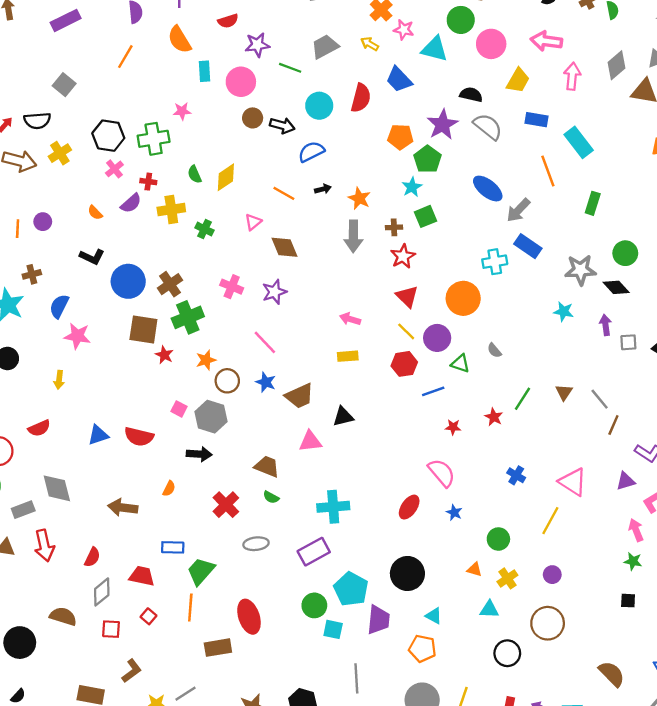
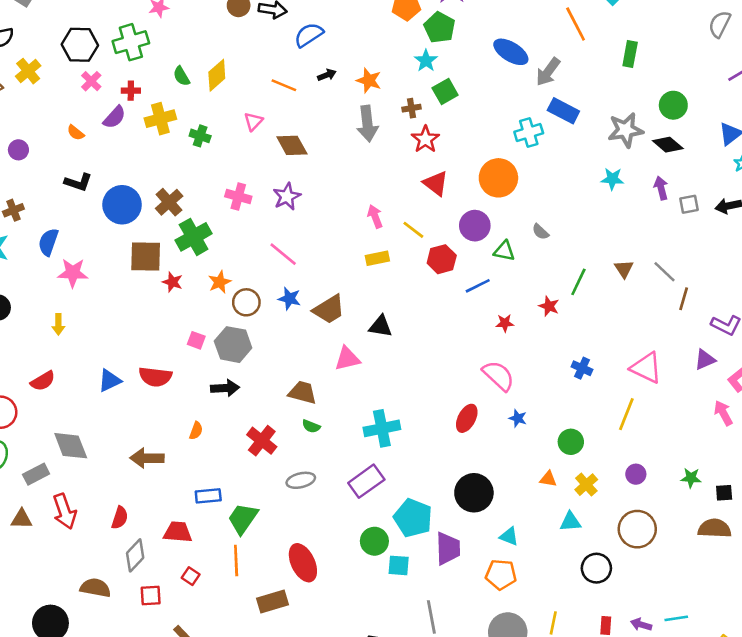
pink arrow: (350, 319) -> (375, 216), turned 60
yellow line: (406, 331) -> (413, 230), moved
black triangle: (343, 417) -> (381, 326), turned 30
green star: (633, 561) -> (691, 478), moved
brown semicircle: (612, 674) -> (715, 528), moved, turned -36

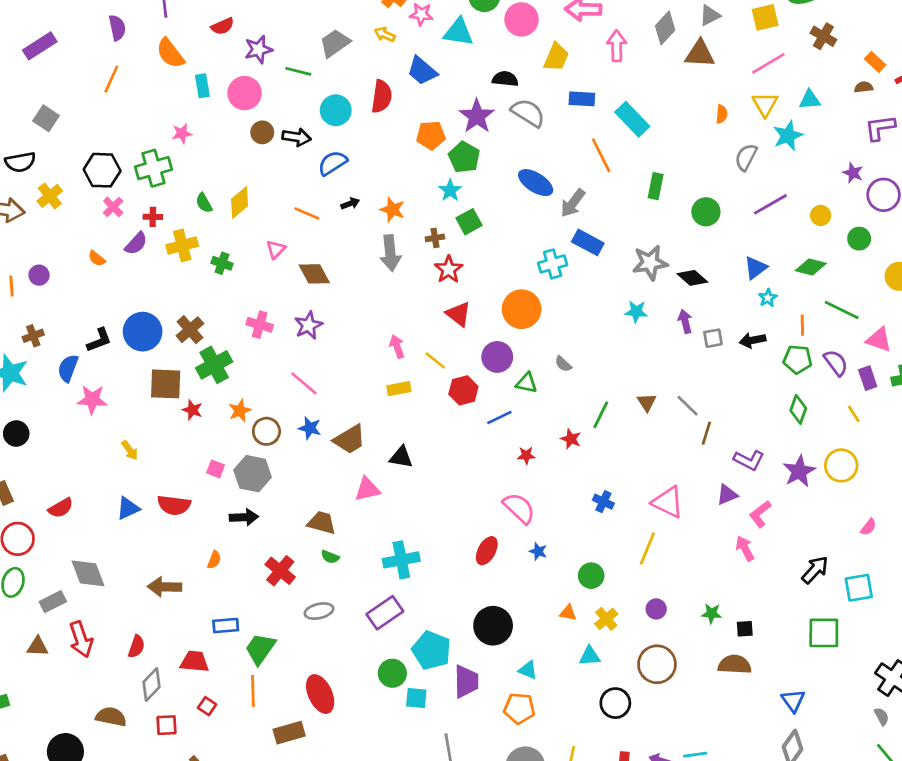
green circle: (673, 105) -> (706, 212), moved
black L-shape: (78, 182) -> (99, 340), moved, turned -40
yellow arrow: (58, 324) -> (130, 450), moved, turned -36

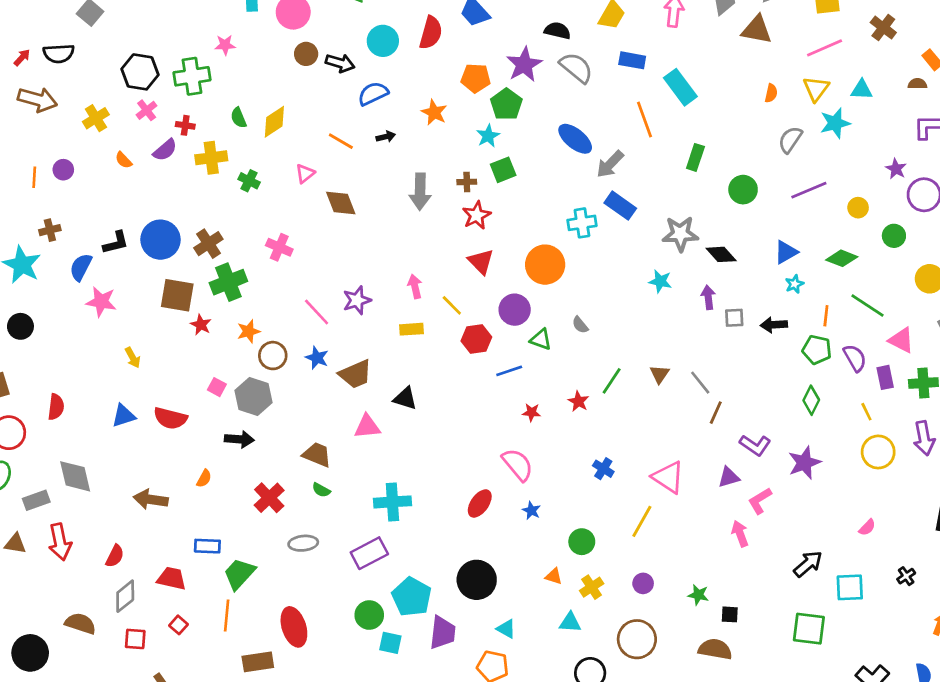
yellow cross: (50, 196) -> (96, 118), moved
orange star: (392, 210) -> (434, 112), moved
purple star: (308, 325) -> (357, 300), moved
yellow circle: (841, 465) -> (878, 452), moved
red semicircle: (61, 508) -> (56, 407), turned -60

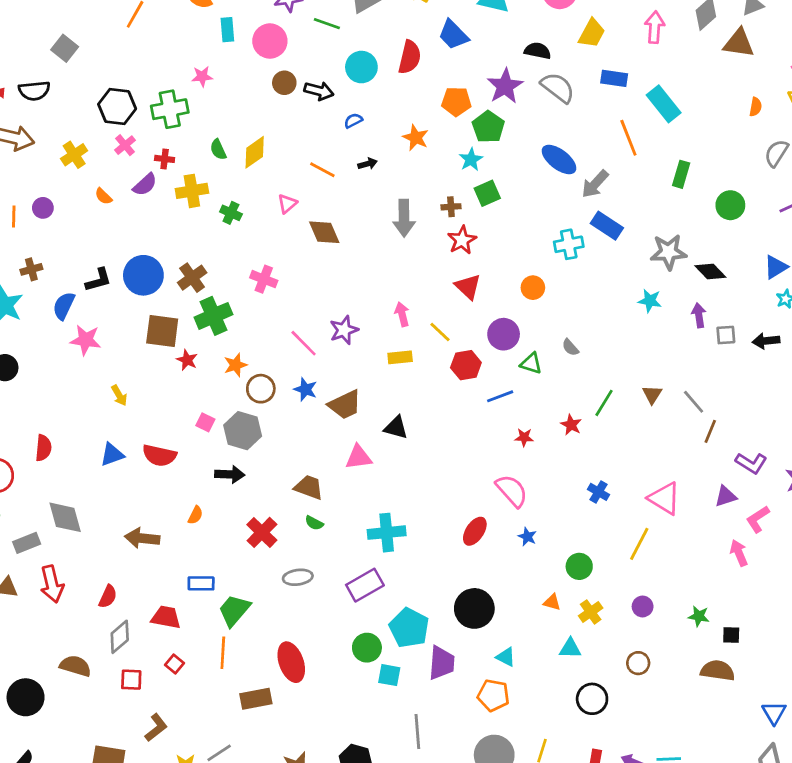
blue semicircle: (373, 94) -> (353, 121), size x0.6
orange circle: (545, 265) -> (533, 288), size x0.6
brown circle: (637, 639) -> (638, 663), size x0.6

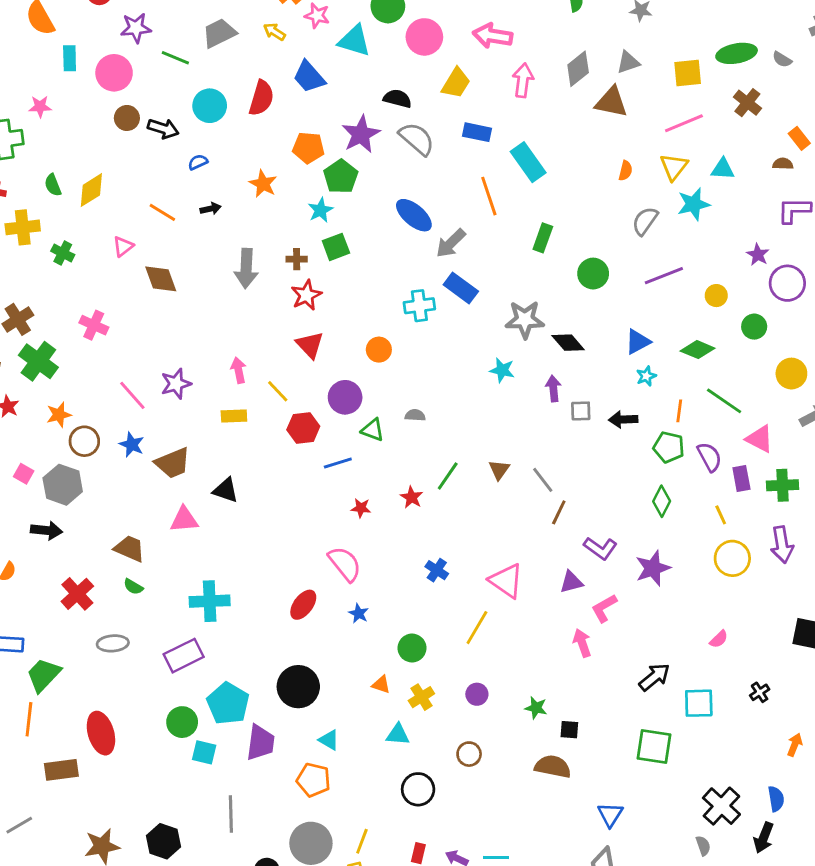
green cross: (213, 316) -> (38, 361), turned -33
gray semicircle: (570, 347) -> (415, 415), turned 132

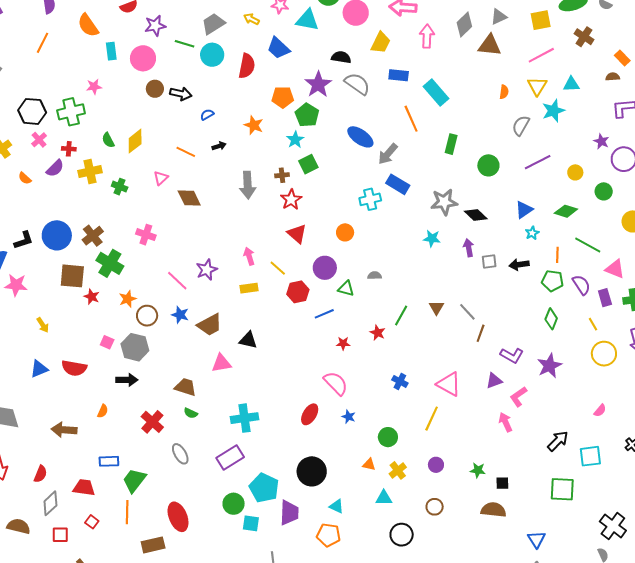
cyan circle: (210, 106) -> (212, 55), moved
gray ellipse: (113, 643) -> (180, 454), turned 70

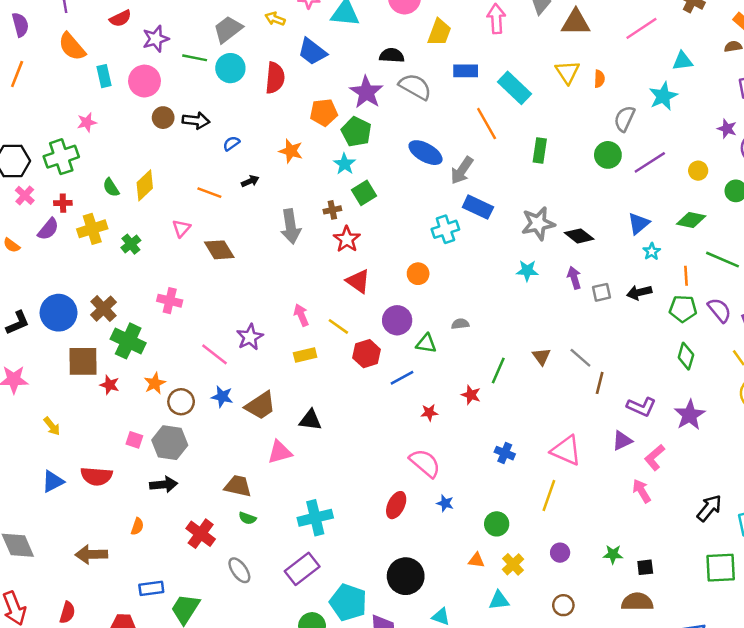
yellow triangle: (537, 86) -> (568, 72), moved
green circle: (488, 165) -> (608, 155), moved
green cross: (120, 187) -> (131, 244), turned 35

